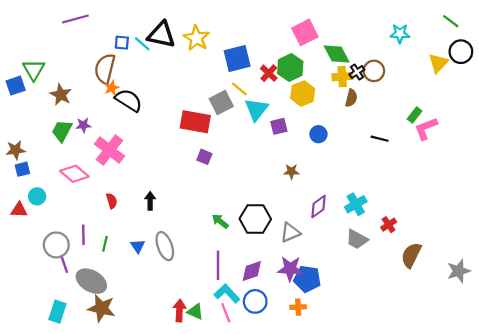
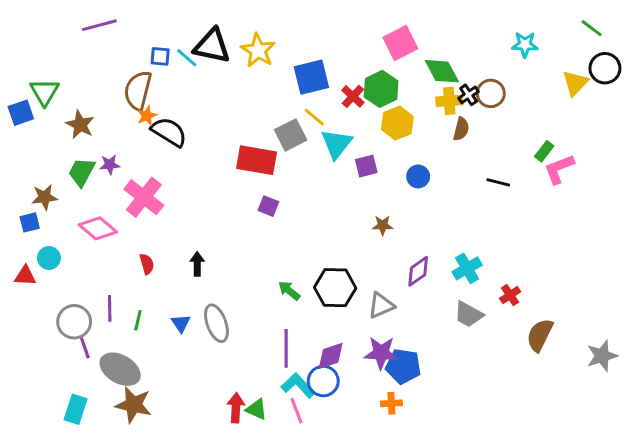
brown star: (16, 150) -> (44, 197), moved
blue circle: (255, 301) -> (323, 381), moved

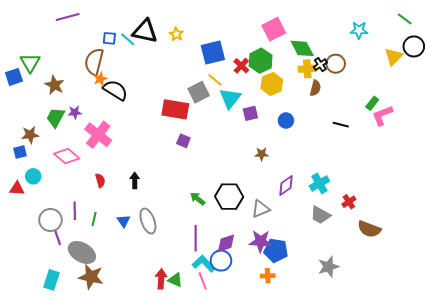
yellow star: (258, 50) -> (176, 34), size x0.6
brown semicircle: (540, 335) -> (369, 229), turned -95
gray star: (602, 356) -> (329, 267), moved

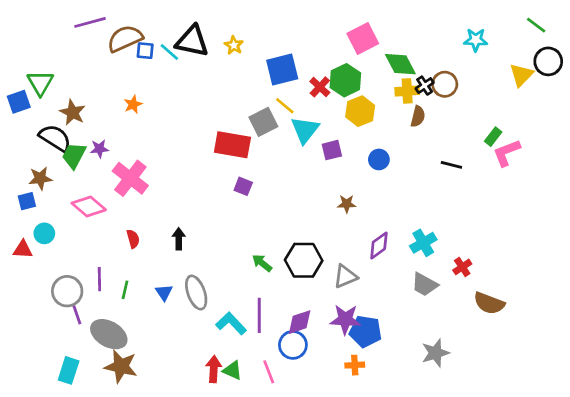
brown semicircle: (94, 62) -> (125, 39), moved, turned 52
black semicircle: (115, 90) -> (55, 138), moved
cyan L-shape: (204, 264) -> (231, 323), moved

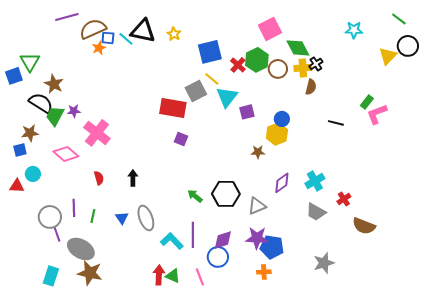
brown circle: (445, 84) -> (278, 69), moved
orange star: (133, 104) -> (99, 48), moved
yellow hexagon: (360, 111) -> (277, 134), moved

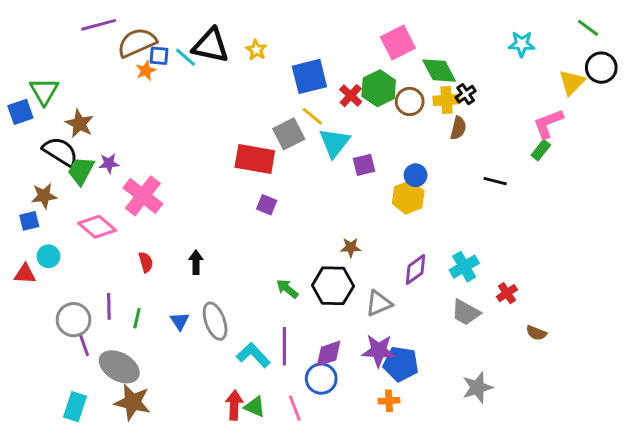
pink L-shape: (377, 114) -> (548, 124), moved
brown star: (258, 152) -> (351, 247), moved
brown semicircle: (364, 226) -> (536, 333), size x0.6

